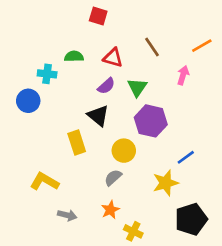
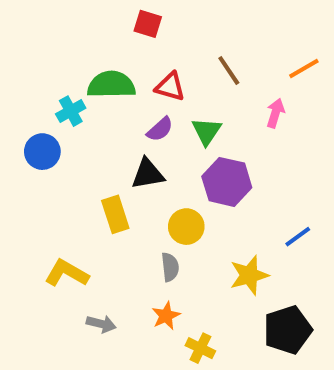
green semicircle: (74, 56) -> (111, 85), size x1.6
cyan cross: (47, 74) -> (71, 111), turned -36
black triangle: (98, 116) -> (148, 174), turned -50
blue line: (186, 157) -> (298, 237), moved
gray semicircle: (113, 178) -> (170, 267), turned 126

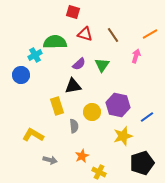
red triangle: (170, 87) -> (85, 34), moved
purple hexagon: (227, 182) -> (118, 105), moved
gray semicircle: (170, 267) -> (74, 126), moved

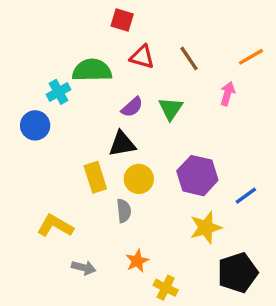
yellow circle: (92, 112) -> (139, 179), moved

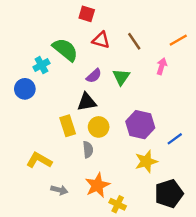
green semicircle: (92, 70) -> (65, 50), turned 40
orange star: (137, 261) -> (97, 185), size x1.5

